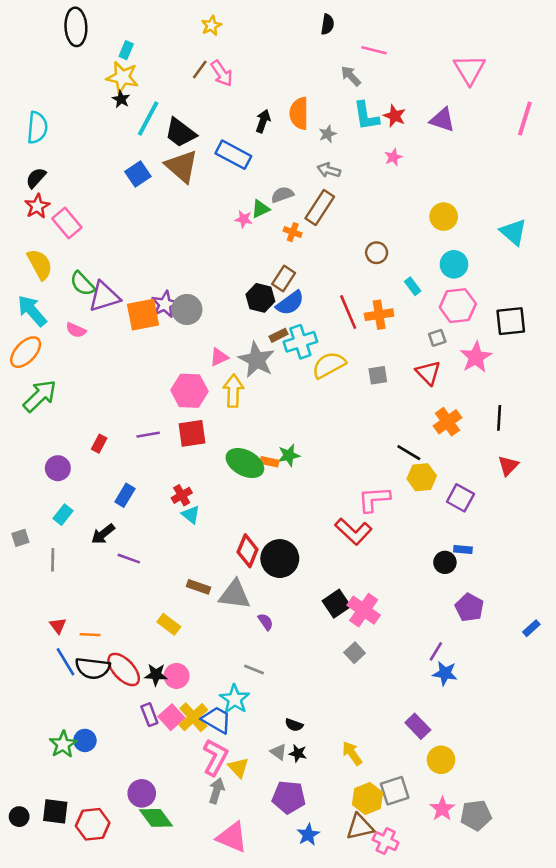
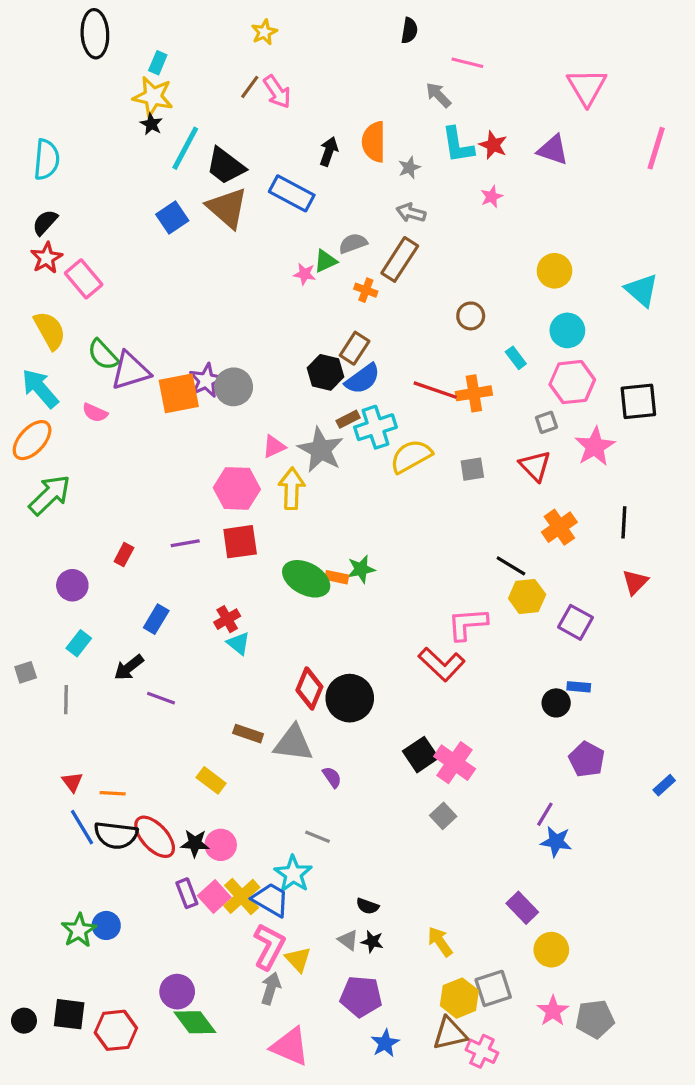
red line: (348, 312) -> (435, 390), turned -48

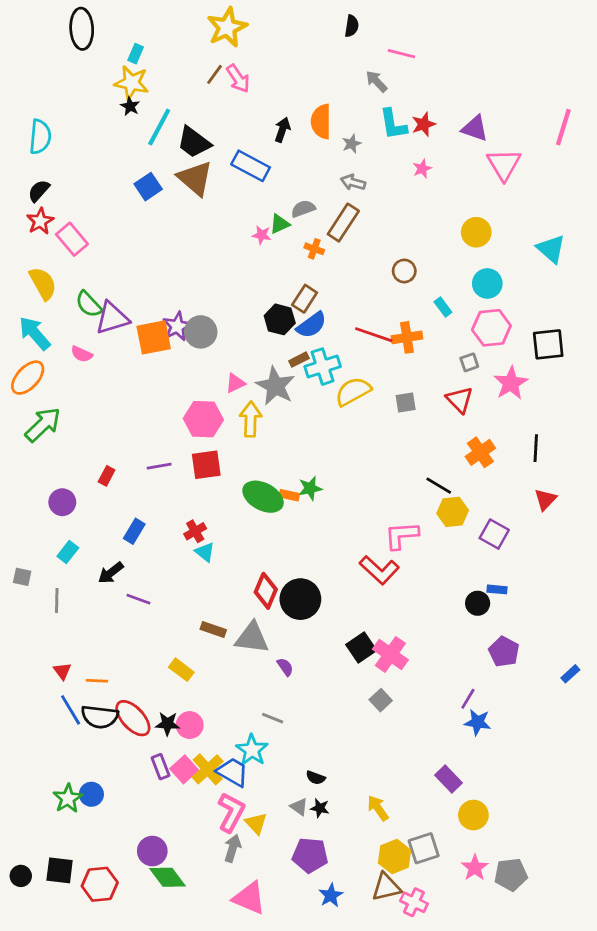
yellow star: (264, 32) -> (227, 27), size x1.8
pink triangle: (587, 87) -> (504, 164), moved
red star: (493, 145) -> (424, 124), turned 30
gray square: (26, 672) -> (22, 577), turned 30

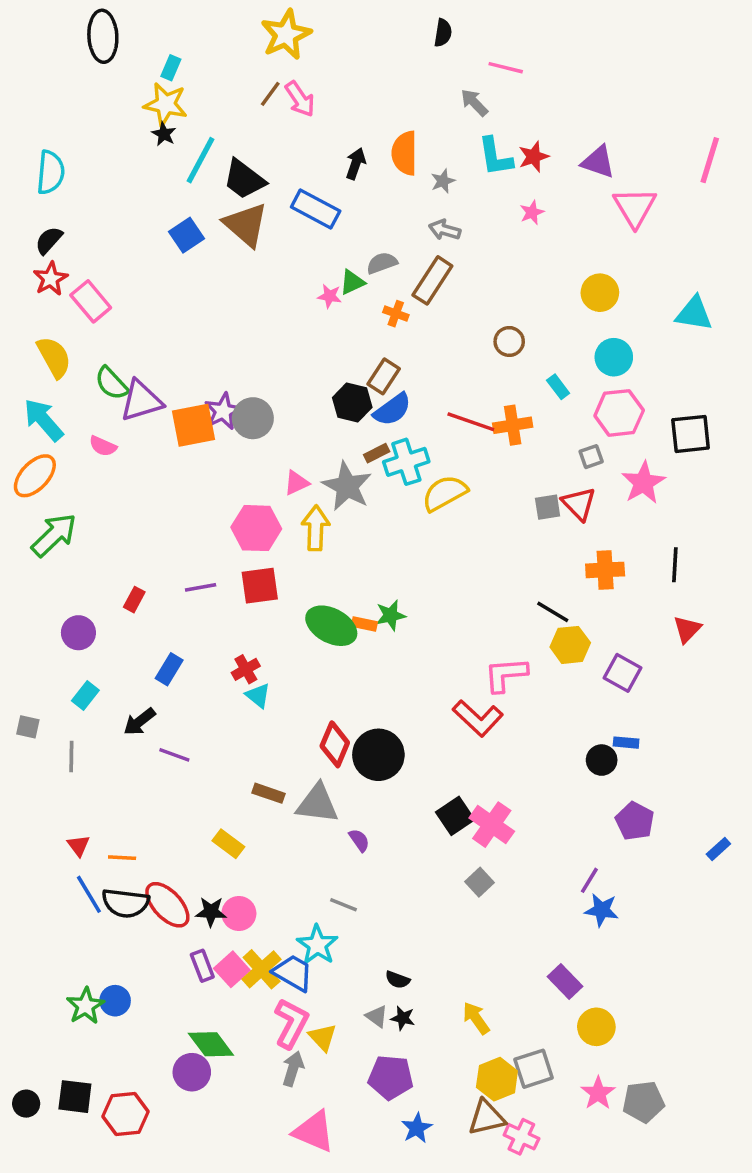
cyan triangle: (551, 249) -> (694, 314), turned -32
gray square: (406, 403) -> (548, 507), moved
orange cross: (480, 452) -> (605, 570), turned 32
green diamond: (168, 877) -> (211, 1044), moved

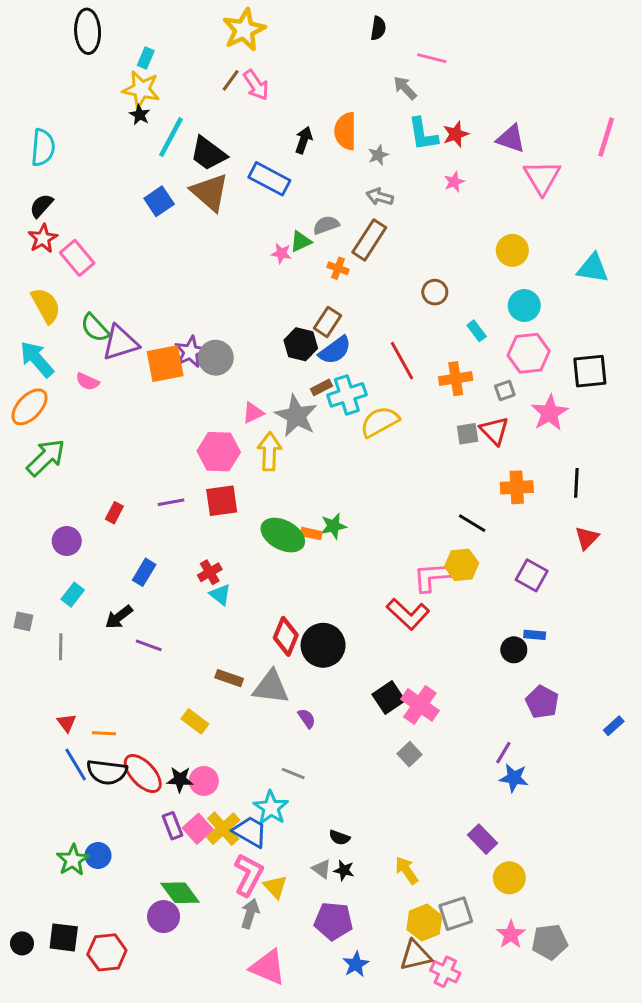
red line: (471, 422) -> (402, 361), turned 42
orange cross: (513, 425) -> (456, 379), moved
yellow hexagon: (570, 645) -> (462, 565), moved

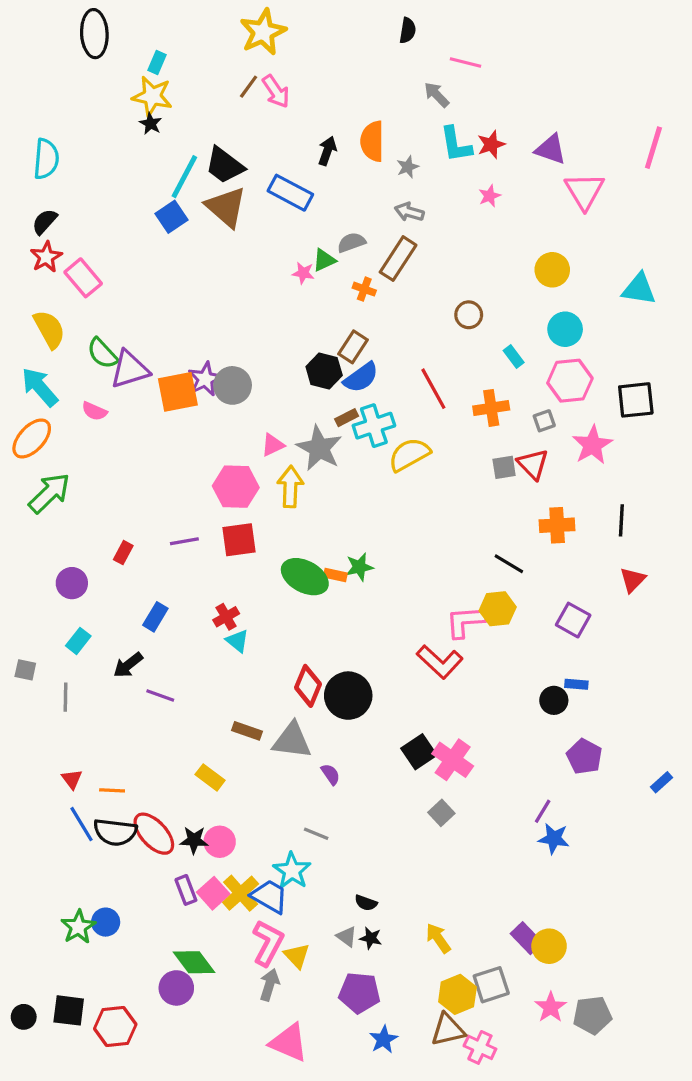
cyan line: (171, 137) -> (184, 177), moved
purple rectangle: (483, 839) -> (527, 938), moved

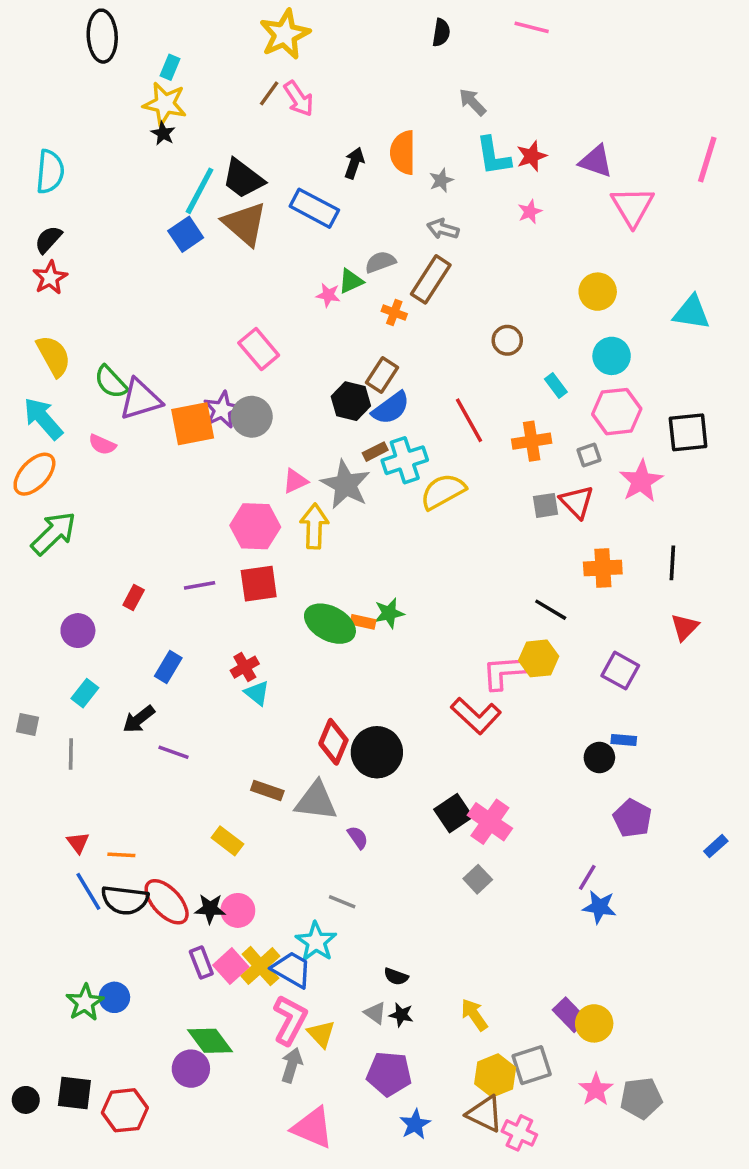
pink line: (465, 63) -> (532, 27), moved
pink rectangle: (83, 278) -> (259, 349), moved
brown triangle: (448, 1030) -> (485, 1114), turned 39

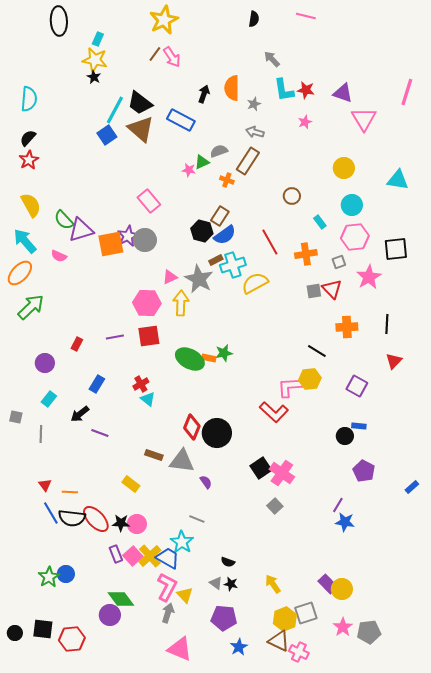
red star: (532, 156) -> (306, 90), turned 30

